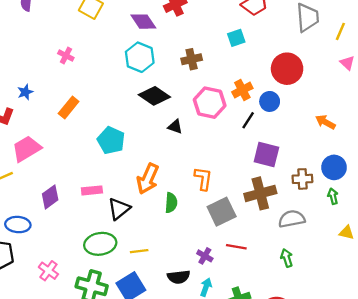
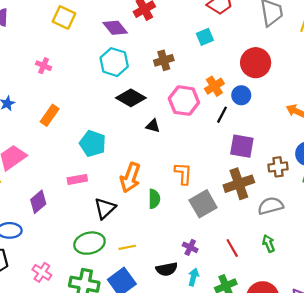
pink rectangle: (92, 190) -> (77, 179), moved
red line: (236, 247) -> (232, 248), moved, turned 54

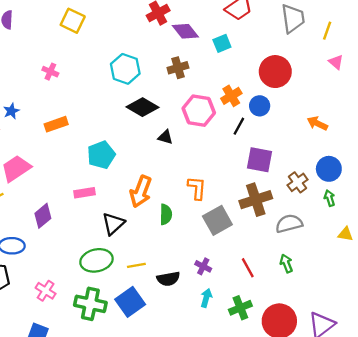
purple diamond: (115, 28) -> (185, 31), moved
orange rectangle: (50, 115) -> (56, 124), turned 35
cyan pentagon: (93, 144) -> (101, 155), turned 30
brown cross: (278, 167) -> (298, 182), turned -30
black semicircle: (167, 269) -> (168, 279), moved

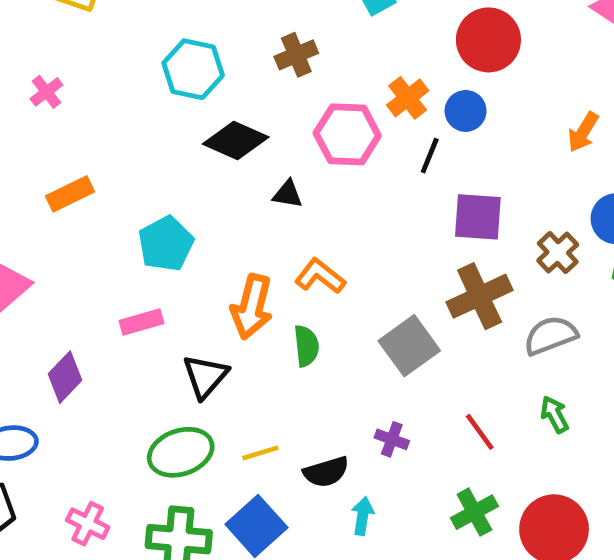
pink cross: (50, 72) -> (46, 92), turned 35
orange arrow: (317, 123) -> (583, 132), turned -78
orange L-shape: (197, 188) -> (320, 276), moved, turned -50
cyan arrow: (206, 298) -> (363, 516), moved

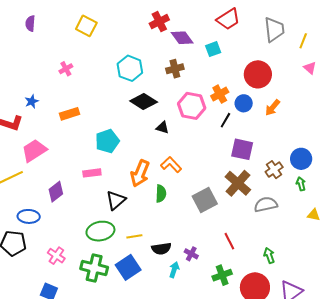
orange arrow: (583, 132) -> (273, 108), moved
brown cross: (480, 296) -> (238, 183), turned -32
green arrow: (554, 414) -> (269, 256), moved
purple cross: (392, 439) -> (191, 254), moved

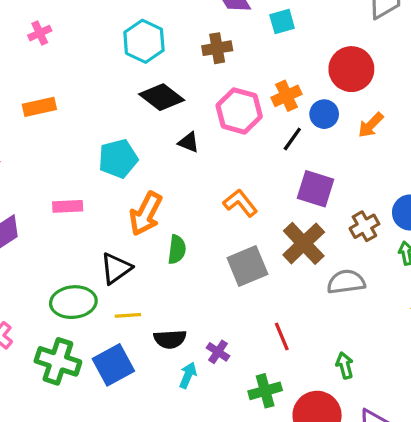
cyan pentagon: (107, 141) -> (118, 159), moved
orange L-shape: (171, 165) -> (240, 203), moved
black triangle: (116, 200) -> (116, 268), moved

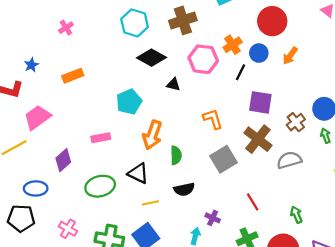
brown cross: (217, 48) -> (183, 20), size x1.4
orange L-shape: (240, 203) -> (213, 119), turned 30
black triangle: (116, 268) -> (138, 173), turned -50
green ellipse: (73, 302) -> (100, 186), moved
black semicircle: (170, 339) -> (184, 189), moved

